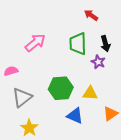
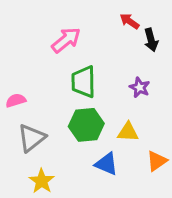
pink arrow: (35, 43) -> (66, 40), moved
green trapezoid: (78, 44) -> (83, 82), moved
black arrow: (105, 44) -> (151, 40), moved

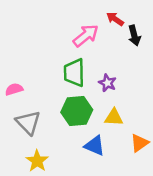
pink arrow: (66, 40) -> (86, 36), moved
purple star: (140, 87) -> (107, 83), moved
gray triangle: (32, 138) -> (28, 123), turned -36

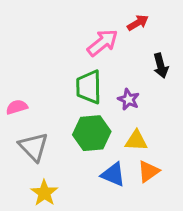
red arrow: (115, 19) -> (138, 23), turned 114
black arrow: (134, 36) -> (161, 66), moved
orange triangle: (139, 143) -> (148, 171), moved

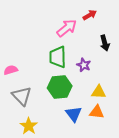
yellow triangle: (136, 141) -> (99, 92), moved
orange triangle: (148, 171) -> (97, 112), turned 42
blue triangle: (113, 174) -> (74, 114), turned 30

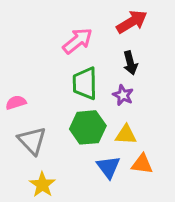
red arrow: (90, 15) -> (132, 22), size x1.5
pink arrow: (67, 28) -> (78, 41), moved
black arrow: (105, 43) -> (130, 63), moved
yellow triangle: (99, 92) -> (126, 135), moved

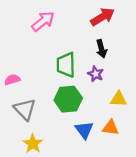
pink arrow: (78, 41) -> (43, 21), moved
yellow triangle: (126, 135) -> (119, 99), moved

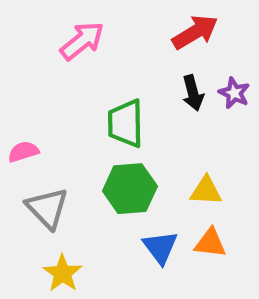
purple star: (96, 74) -> (234, 93), moved
yellow triangle: (119, 99) -> (206, 191), moved

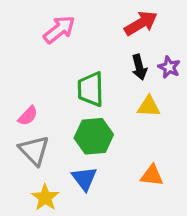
pink semicircle: (23, 152) -> (28, 116), moved, turned 150
yellow triangle: (206, 191) -> (149, 106), moved
blue triangle: (160, 247) -> (84, 179), moved

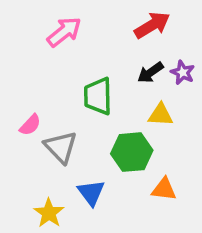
black arrow: (139, 67) -> (150, 72), turned 70
green hexagon: (94, 136) -> (132, 152), moved
gray triangle: (34, 150) -> (61, 147), moved

